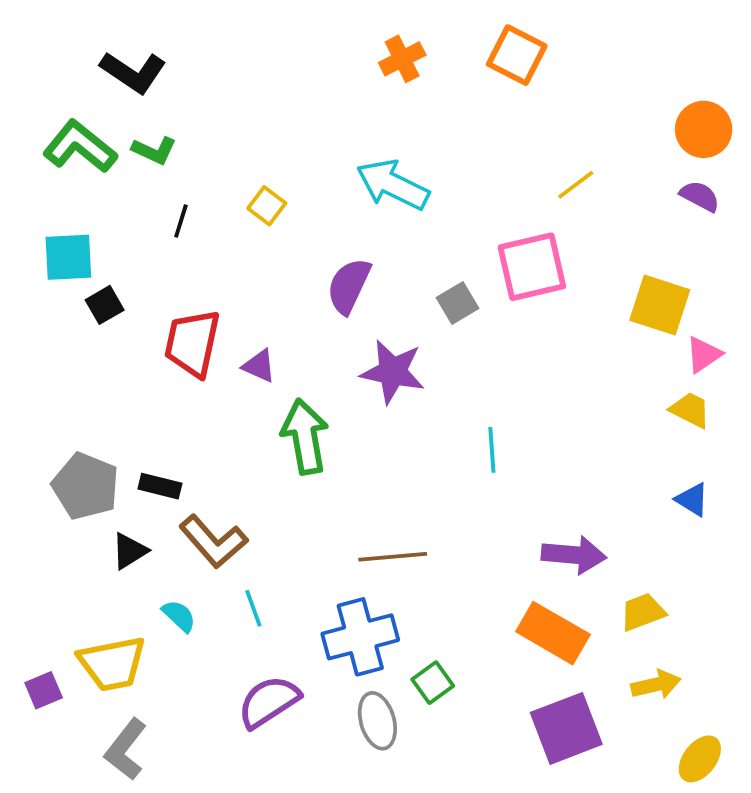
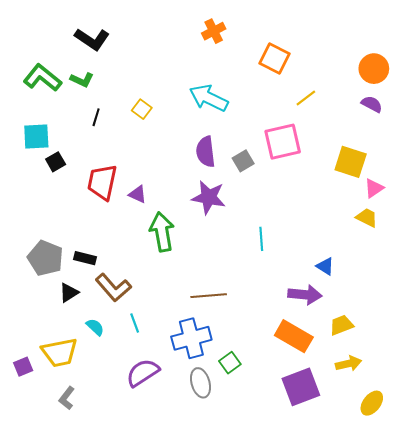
orange square: (517, 55) -> (275, 58), moved
black L-shape: (133, 72) -> (92, 39), moved
purple semicircle: (349, 286) -> (206, 152), moved, turned -32
blue triangle: (692, 500) -> (325, 266), moved
gray L-shape: (126, 749) -> (67, 398), size x0.7

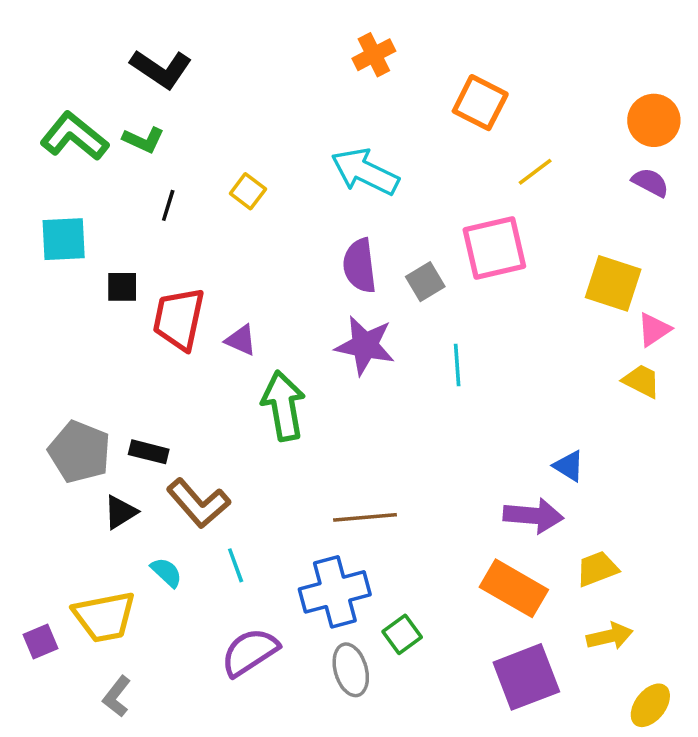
black square: (56, 162) -> (122, 287), moved, turned 30
cyan line: (261, 239) -> (457, 365), moved

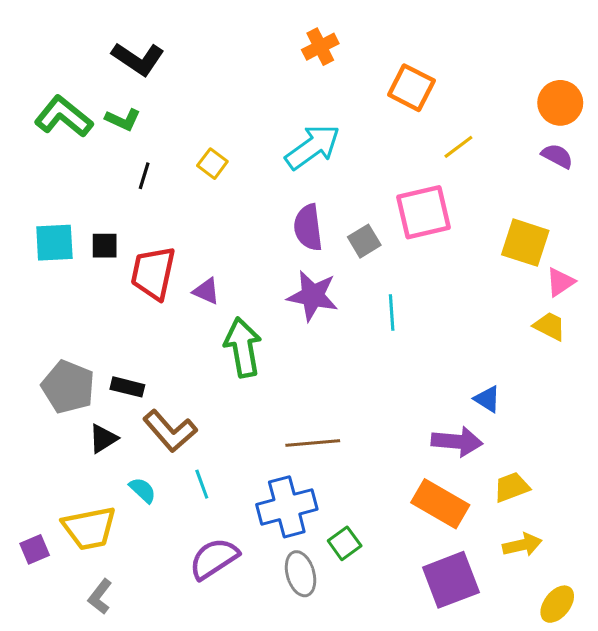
cyan arrow: (365, 172) -> (313, 147), turned 118
cyan square: (64, 239) -> (54, 243), moved

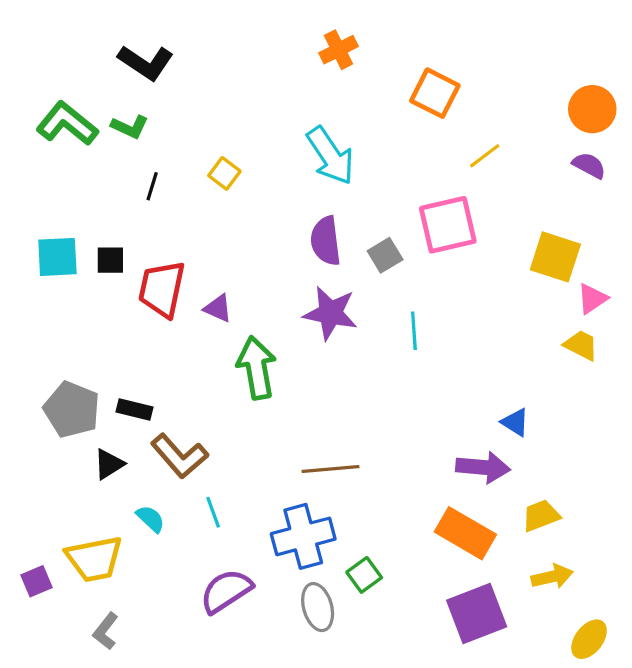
cyan arrow: (313, 147) -> (330, 156), turned 92

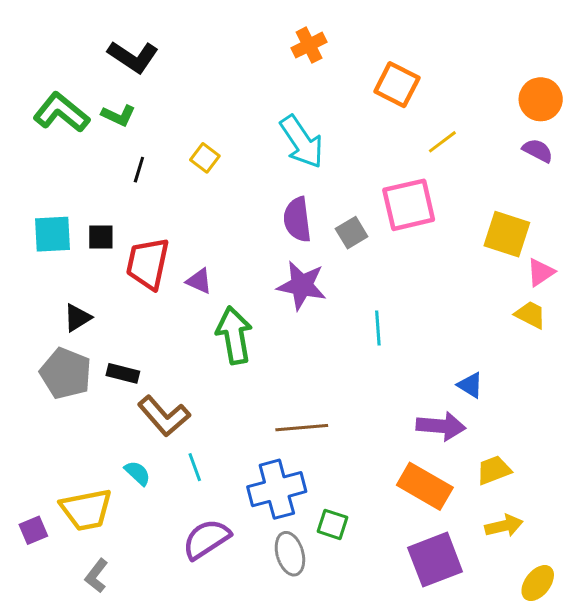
cyan line: (414, 331) -> (378, 328), moved
black triangle: (109, 464) -> (77, 318), moved
green square: (364, 575) -> (332, 524), turned -36

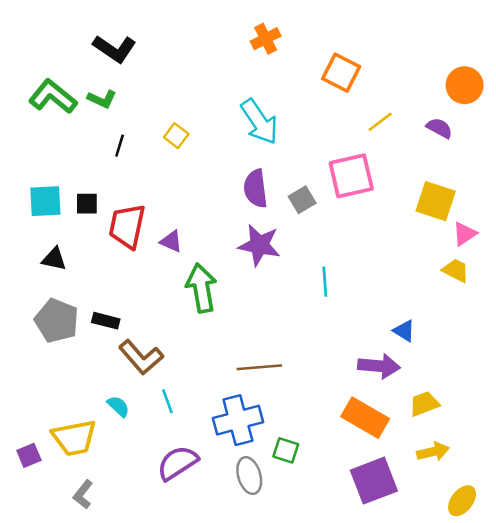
purple semicircle: (538, 151) -> (439, 128), moved
black triangle: (77, 318) -> (54, 259), moved, turned 44

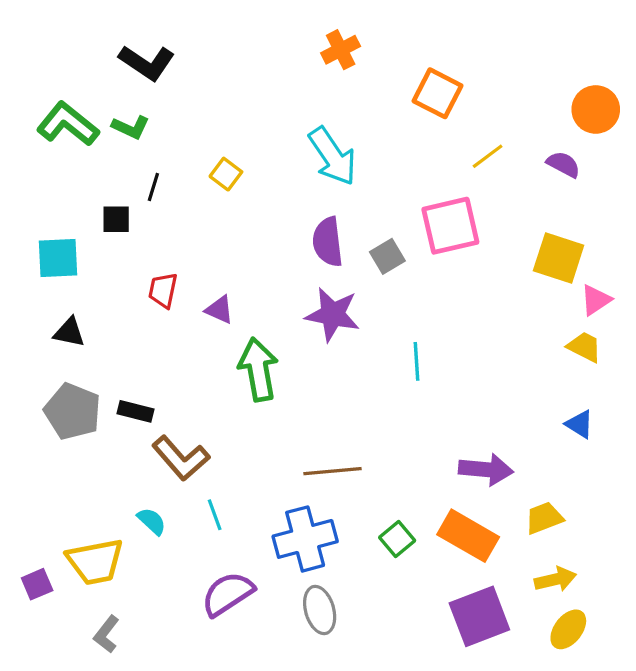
black square: (87, 204) -> (116, 219), moved
red trapezoid: (127, 226) -> (163, 290), size x0.6
blue triangle: (404, 331) -> (580, 424), moved
green square: (286, 450) -> (397, 539), moved, turned 32
yellow ellipse: (462, 501) -> (568, 629), moved

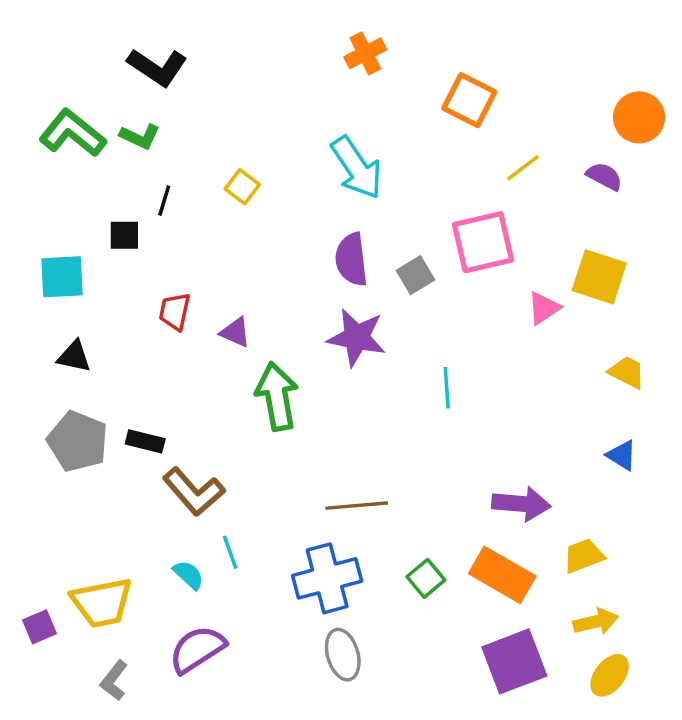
pink triangle: (596, 300) -> (544, 308), moved
cyan semicircle: (152, 521) -> (189, 575), moved
purple semicircle: (228, 594) -> (197, 649), moved

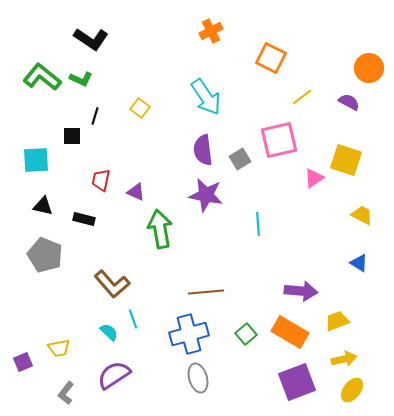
black rectangle: (145, 441) -> (84, 219), moved
yellow trapezoid: (102, 603) -> (59, 348), size x0.6

